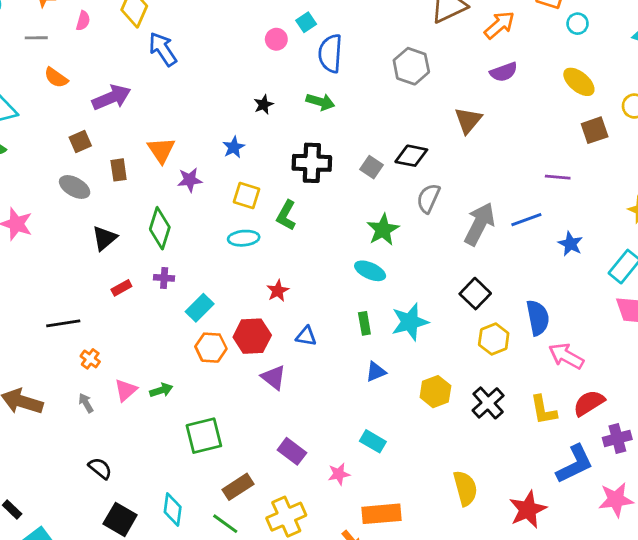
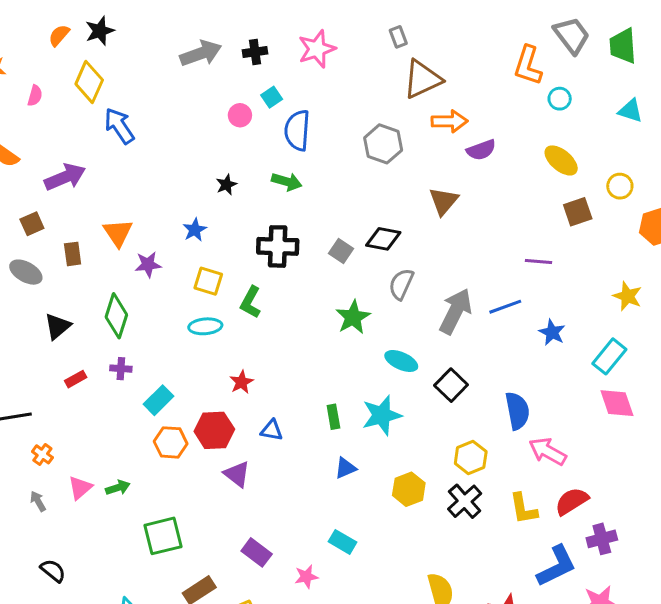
orange arrow: (499, 25) -> (450, 121), moved, turned 40
cyan ellipse: (370, 271) -> (401, 361), moved
yellow hexagon: (494, 339) -> (471, 457), moved

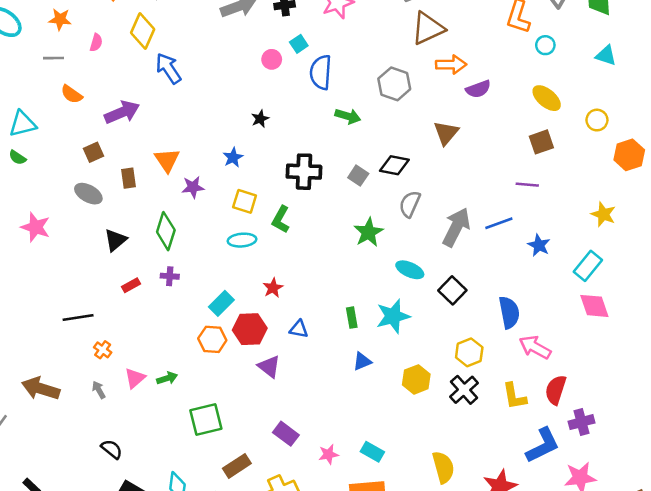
green arrow: (287, 182) -> (348, 116), moved
brown square: (578, 212) -> (541, 142), moved
cyan rectangle: (159, 400) -> (221, 303), moved
red semicircle: (572, 501) -> (556, 390), turned -40
cyan rectangle: (342, 542) -> (372, 452), moved

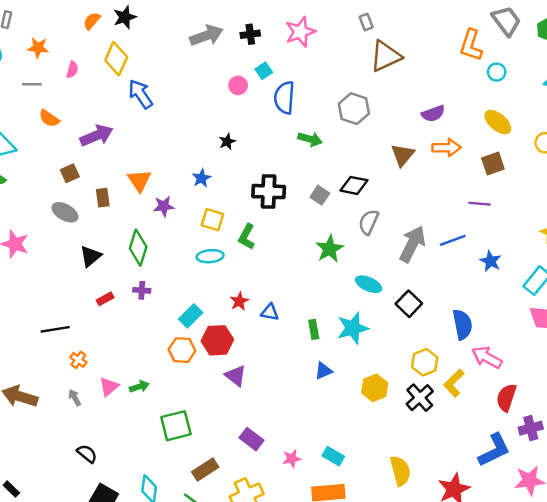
orange arrow: (451, 65) -> (447, 148), moved
blue triangle: (299, 329) -> (270, 312), moved
yellow L-shape: (514, 396) -> (454, 383), moved, turned 56

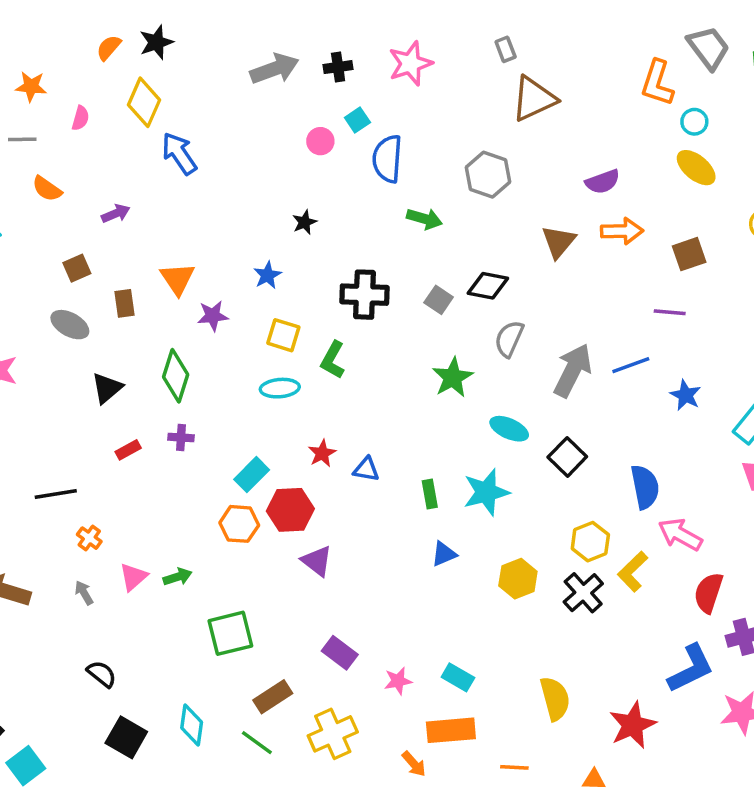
yellow ellipse: (498, 122) -> (696, 168), moved
purple arrow: (97, 135) -> (116, 213), size x0.6

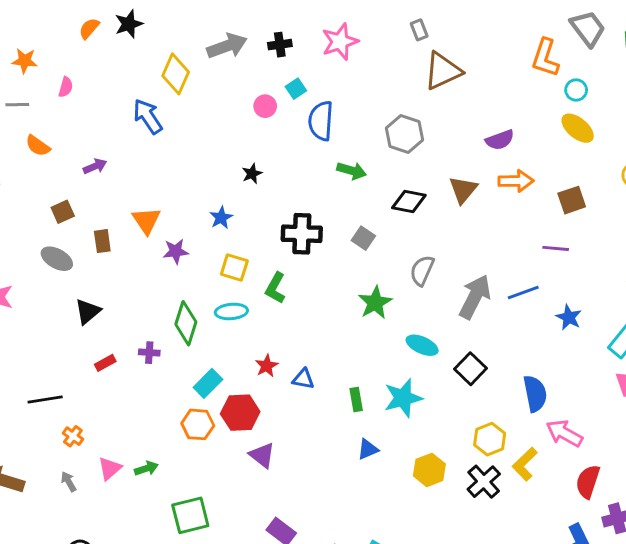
yellow diamond: (144, 102) -> (176, 74), moved
black diamond: (488, 286) -> (409, 201), moved
green diamond: (176, 376) -> (186, 323), moved

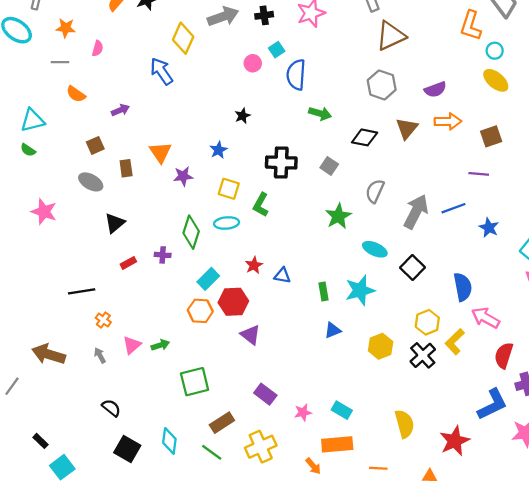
gray hexagon: (404, 134) -> (382, 85), moved

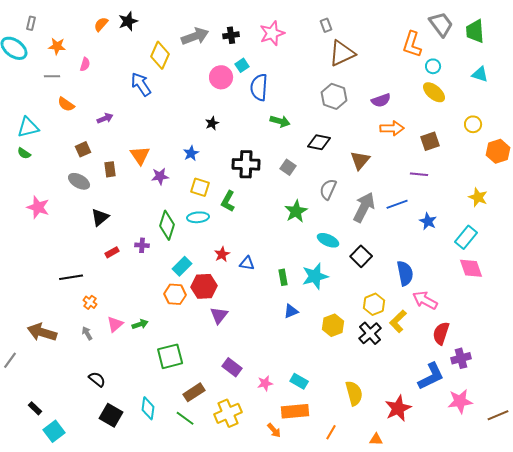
pink circle: (253, 63) -> (221, 77), size x1.5
brown triangle: (407, 128) -> (360, 160), moved
purple triangle: (250, 335) -> (219, 315), turned 30
orange line: (378, 468) -> (331, 432), turned -63

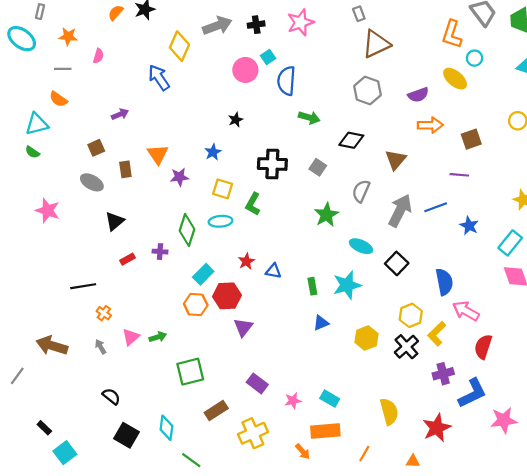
yellow ellipse: (434, 92) -> (455, 79), moved
orange semicircle: (66, 104) -> (58, 99), moved
purple cross: (461, 358) -> (443, 374), moved
green line: (185, 418) -> (191, 460), moved

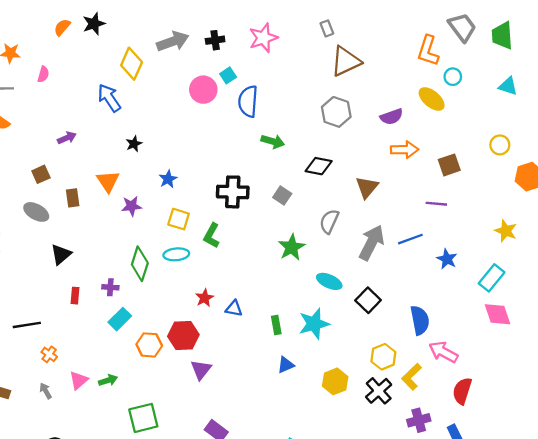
black star: (236, 120) -> (134, 144), moved
red rectangle: (128, 259) -> (75, 296), turned -56
cyan rectangle: (203, 274) -> (120, 319), moved

